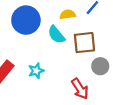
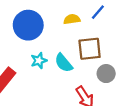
cyan semicircle: (56, 35) -> (64, 63), moved
cyan star: (36, 71) -> (39, 61), moved

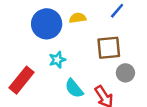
yellow semicircle: (72, 19) -> (78, 18), moved
cyan semicircle: (64, 63) -> (74, 88), moved

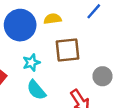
brown square: (109, 48) -> (68, 50), moved
cyan semicircle: (74, 88) -> (36, 90), moved

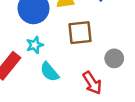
cyan star: (31, 63) -> (35, 45), moved

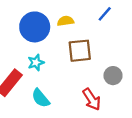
cyan semicircle: (49, 72) -> (41, 98), moved

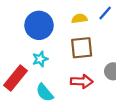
yellow semicircle: (66, 21) -> (79, 19), moved
red arrow: (92, 99) -> (82, 81), moved, turned -55

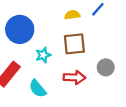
blue circle: (39, 25) -> (20, 29), moved
cyan star: (40, 59) -> (43, 55), moved

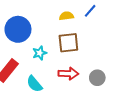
gray circle: (106, 67) -> (97, 78), moved

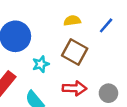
blue line: (90, 11) -> (106, 25), moved
brown square: (68, 43) -> (75, 52), turned 35

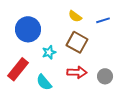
yellow semicircle: (72, 21) -> (75, 16), turned -136
blue line: (106, 25) -> (103, 20), turned 32

